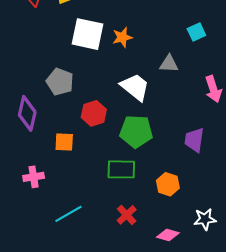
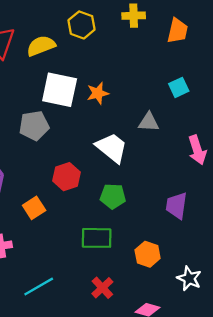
gray pentagon: (60, 82) -> (34, 126), moved, turned -30
green pentagon: (136, 131) -> (113, 196), size x0.7
orange square: (64, 142) -> (34, 208), turned -36
white star: (205, 219) -> (189, 278), moved, turned 30

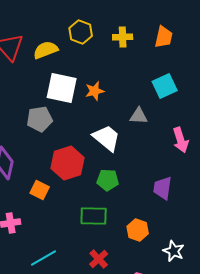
yellow cross: (134, 16) -> (123, 37), moved
cyan square: (179, 87) -> (165, 86), size x1.4
red hexagon: (66, 177) -> (68, 163), size x1.4
orange square: (34, 208) -> (40, 190), turned -30

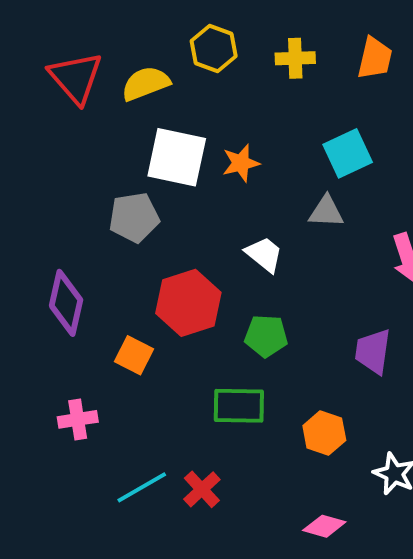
cyan square: (165, 86) -> (348, 153), moved
white trapezoid: (107, 138) -> (264, 254), size x0.7
red cross: (99, 259) -> (202, 489), moved

